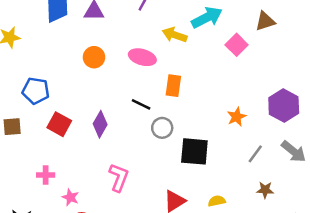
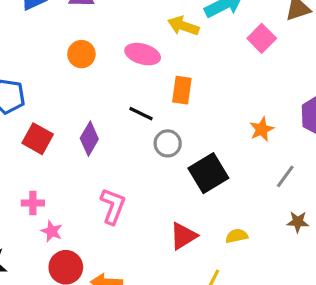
black square: (194, 151) -> (208, 173), turned -36
pink cross: (46, 175) -> (33, 203), moved

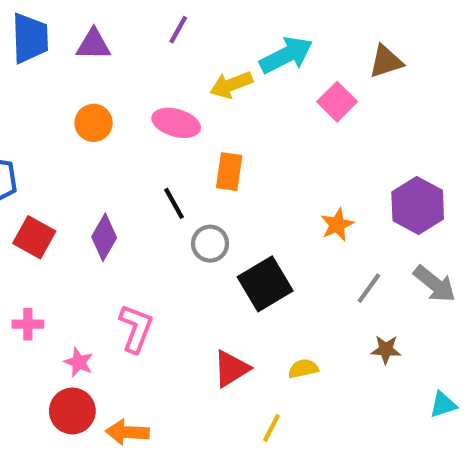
yellow arrow: (183, 26) -> (231, 85), turned -40
black line: (141, 114) -> (174, 203), turned 35
pink star: (52, 231) -> (79, 362), moved

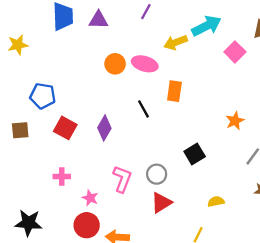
orange circle: (94, 123) -> (115, 64), moved
gray circle: (210, 244) -> (157, 174), moved
black square: (265, 284) -> (195, 154), size x0.7
red triangle: (231, 369) -> (161, 203), moved

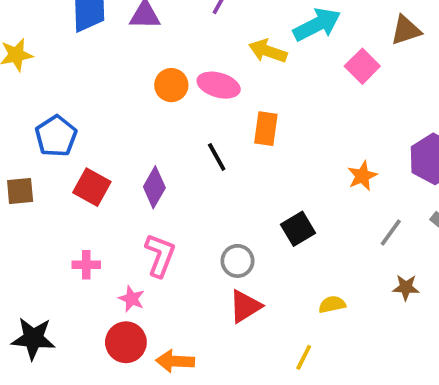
yellow arrow: (176, 42) -> (268, 51), turned 40
blue pentagon: (43, 96) -> (56, 136), turned 30
pink L-shape: (122, 179) -> (160, 255), moved

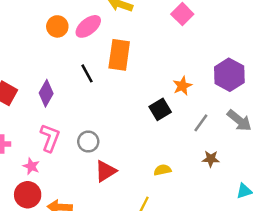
pink ellipse: (219, 85) -> (88, 26), turned -55
orange rectangle: (266, 129) -> (119, 55), size x1.4
black square: (298, 229) -> (160, 109), moved
gray circle: (238, 261) -> (88, 142), moved

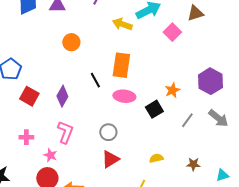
pink ellipse: (88, 26) -> (124, 96), moved, turned 45
gray circle: (88, 142) -> (108, 132), moved
brown star: (211, 159) -> (193, 164), moved

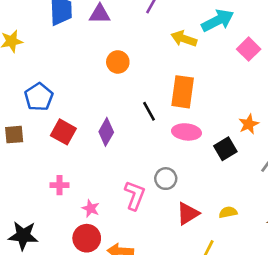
pink L-shape: (65, 132) -> (135, 195), moved
red triangle: (110, 159) -> (188, 214), moved

